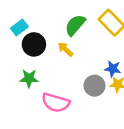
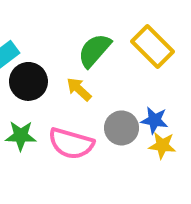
gray circle: (95, 86) -> (122, 128), moved
pink semicircle: (56, 103) -> (71, 143), moved

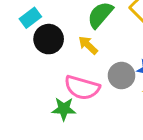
green star: (21, 136) -> (64, 109), moved

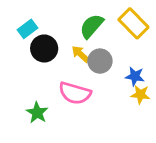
gray circle: (121, 76) -> (100, 61), moved
green star: (64, 109) -> (37, 113), moved, turned 30

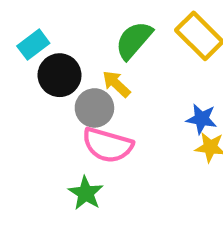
gray circle: (100, 61) -> (94, 108), moved
green star: (37, 113) -> (86, 193), moved

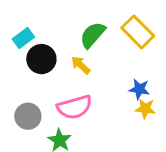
gray circle: (94, 108) -> (28, 116), moved
pink semicircle: (108, 145) -> (75, 107), turned -32

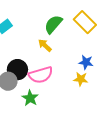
black circle: (41, 59) -> (17, 70), moved
yellow star: (145, 109) -> (81, 79), moved

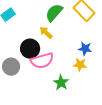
black circle: (17, 70) -> (30, 49), moved
green star: (30, 98) -> (61, 83), moved

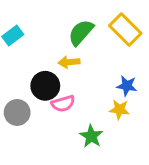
yellow arrow: (46, 33) -> (69, 62), turned -48
pink semicircle: (42, 61) -> (63, 104), size x0.7

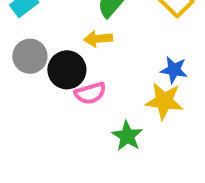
yellow star: (119, 110) -> (164, 101), size x1.4
gray circle: (17, 112) -> (30, 56), moved

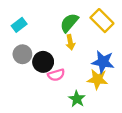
yellow arrow: (98, 39) -> (70, 42), moved, turned -96
blue star: (174, 70) -> (103, 62), size x1.5

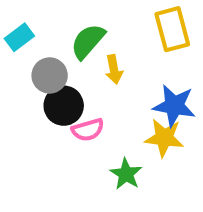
yellow rectangle: (102, 21) -> (172, 29), turned 30
green semicircle: (69, 23) -> (88, 41), moved
gray circle: (22, 54) -> (50, 75), moved

